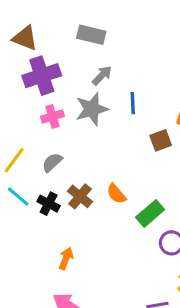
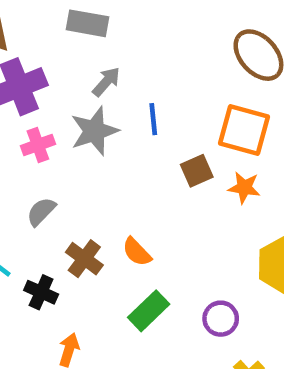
black cross: (49, 204) -> (41, 292), moved
green rectangle: (150, 213) -> (149, 311), moved

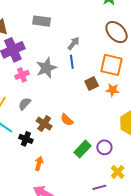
gray arrow: (106, 82) -> (74, 43), moved
green rectangle: (149, 311) -> (83, 149), moved

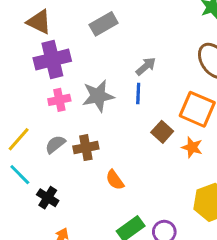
gray rectangle: (42, 21) -> (104, 24), turned -48
brown square: (92, 83) -> (162, 132), turned -32
brown cross: (44, 124) -> (86, 148), moved, turned 35

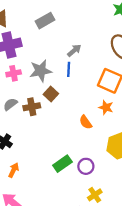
brown square: (162, 132) -> (51, 94), moved
orange semicircle: (115, 180) -> (86, 122), moved

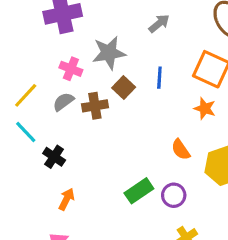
blue line: (69, 69) -> (159, 78), moved
pink cross: (14, 73) -> (71, 69), moved, turned 32
orange semicircle: (86, 122) -> (181, 150), moved

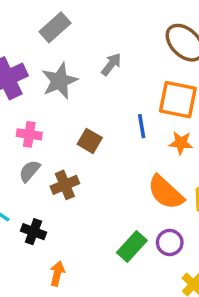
gray star: (109, 53) -> (60, 81), moved
blue line: (159, 78) -> (142, 126), moved
brown cross: (95, 106) -> (65, 185), moved
orange semicircle: (181, 150) -> (166, 192), size x1.6

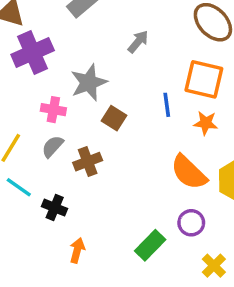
gray star: (60, 81) -> (89, 83), moved
green rectangle: (132, 246) -> (150, 245), moved

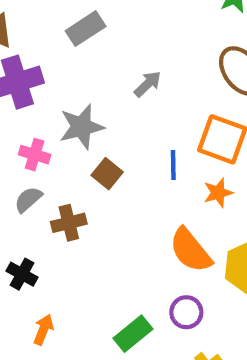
orange star: (206, 123) -> (218, 193), turned -30

